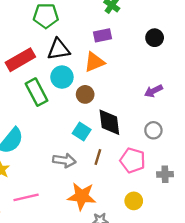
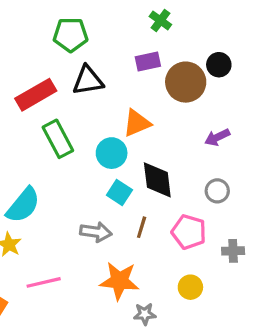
orange triangle: (94, 62) -> (137, 123), moved
cyan circle: (62, 77) -> (112, 153), moved
brown circle: (85, 94) -> (186, 82), moved, size x1.6

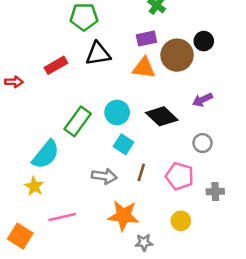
red rectangle: (36, 95) -> (56, 65), size x0.7
orange triangle: (137, 123) -> (144, 68), moved, turned 30
green rectangle: (58, 139) -> (78, 121), moved, turned 64
black diamond: (157, 180) -> (162, 116), moved, turned -40

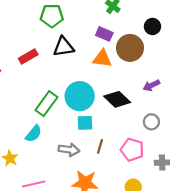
purple rectangle: (146, 39) -> (104, 34), turned 35
black circle: (204, 41) -> (152, 26), moved
cyan circle: (117, 112) -> (80, 96), size x1.4
cyan square: (123, 144) -> (85, 123), turned -35
cyan semicircle: (46, 155) -> (34, 134), moved, size x0.7

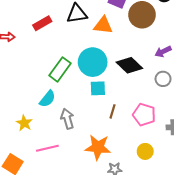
orange triangle: (102, 59) -> (103, 25), moved
gray circle: (151, 122) -> (163, 79), moved
gray arrow: (69, 150) -> (67, 119), moved, turned -114

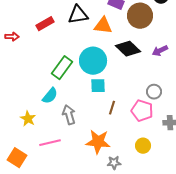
black diamond: (129, 65) -> (128, 49), moved
gray circle: (163, 79) -> (154, 92), moved

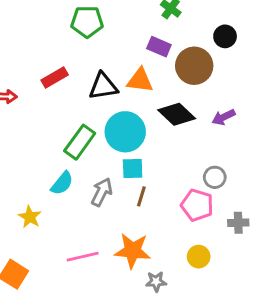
black triangle: (78, 15) -> (103, 86), moved
brown line: (112, 108) -> (141, 196), moved
gray arrow: (69, 115) -> (102, 192), moved, turned 42
pink line: (50, 143) -> (83, 257), moved

